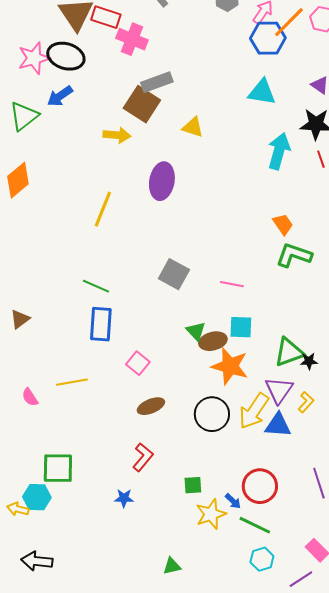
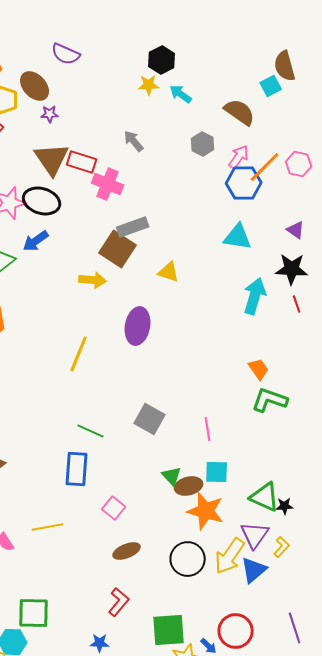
pink line: (232, 284) -> (208, 429), turned 70
green line: (96, 286) -> (91, 431), moved
green triangle: (289, 352) -> (265, 497), turned 44
blue triangle: (278, 425) -> (254, 570), turned -44
green square: (193, 485) -> (169, 630), size x1.8

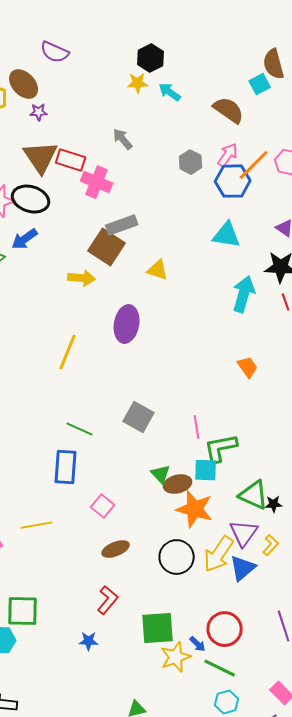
gray hexagon: (203, 144) -> (191, 162), moved
green L-shape: (270, 400) -> (221, 448), moved, turned -30

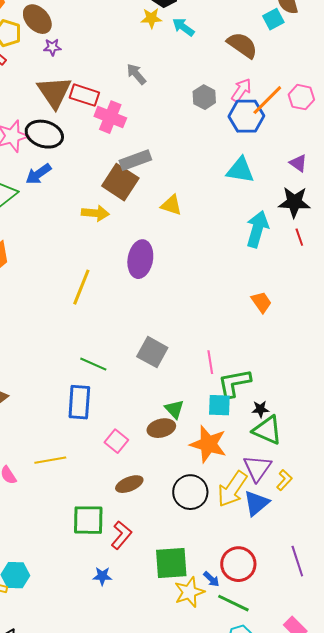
brown ellipse: (178, 484) -> (161, 428), moved
black star: (274, 504) -> (260, 409), moved
green square: (23, 611) -> (88, 520), moved

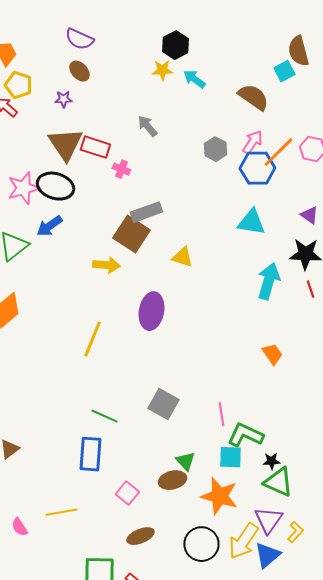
brown ellipse: (37, 19) -> (79, 71), moved, size x0.7
pink cross: (110, 117) -> (121, 169), size x0.6
green L-shape: (234, 383) -> (245, 435), turned 36

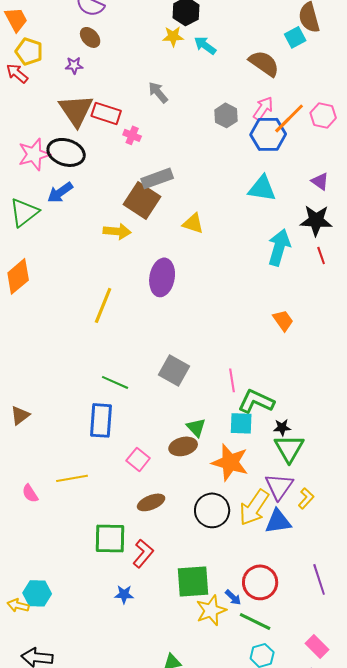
green triangle: (278, 482) -> (289, 448), turned 36
blue triangle: (267, 555) -> (278, 521), turned 32

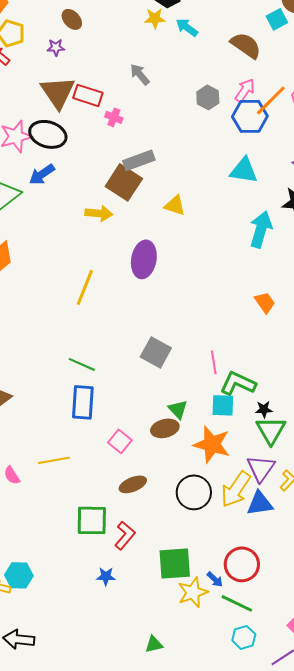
green line: (115, 382) -> (82, 364), moved

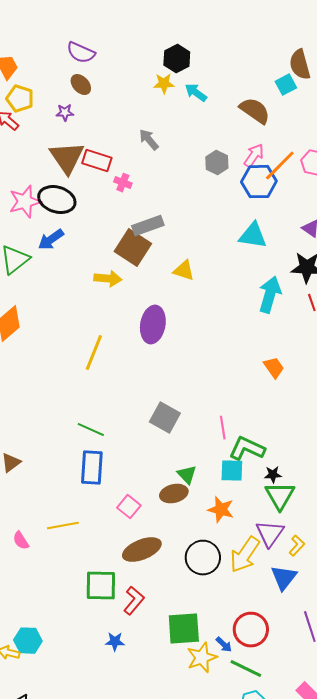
orange star: (212, 444) -> (221, 510), size x0.7
brown ellipse: (133, 484) -> (142, 550), size x1.4
blue triangle: (260, 503) -> (284, 578), moved, turned -44

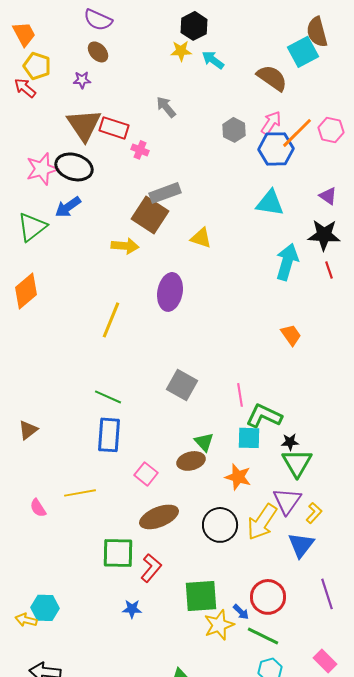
cyan square: (286, 85) -> (303, 52), size x1.4

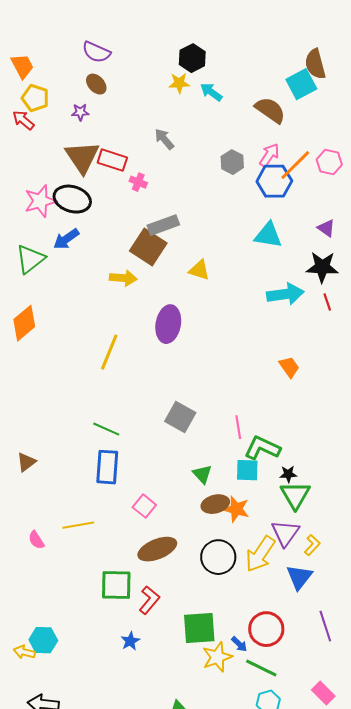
cyan arrow: (287, 262) -> (285, 294), turned 66
brown ellipse: (191, 461) -> (215, 504), moved
blue star: (132, 609) -> (130, 641), turned -30

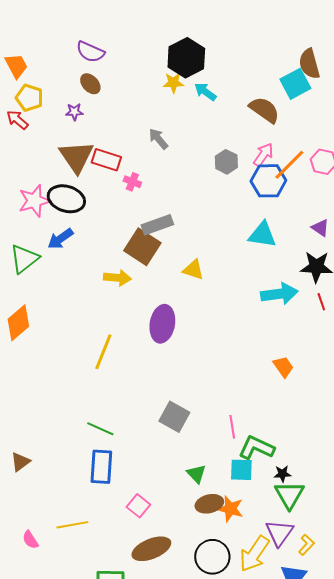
black hexagon: (192, 58) -> (186, 58), size x1.4

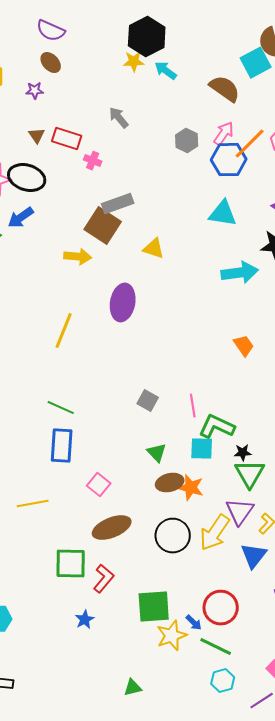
brown triangle: (76, 157) -> (37, 136), size x0.5
gray square: (174, 417) -> (148, 401), moved, size x0.7

